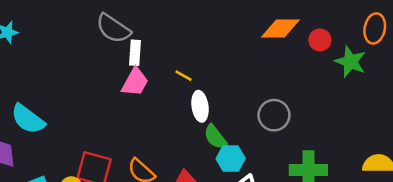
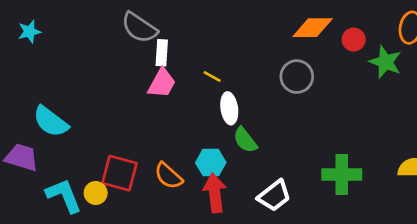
gray circle: (274, 115) -> (297, 77), moved
cyan hexagon: (231, 159) -> (211, 163), moved

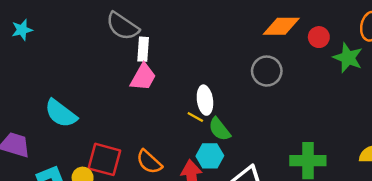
yellow line: (212, 77) -> (195, 117), moved
cyan semicircle: (51, 122) -> (61, 113), moved
cyan hexagon: (211, 163) -> (210, 156), moved

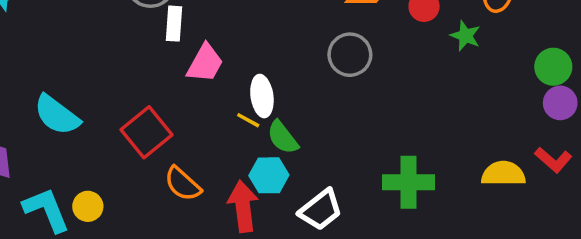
green star: (348, 58) -> (465, 36), size x0.7
pink trapezoid: (143, 77) -> (205, 63), moved
red square: (104, 159) -> (146, 132), moved, turned 36

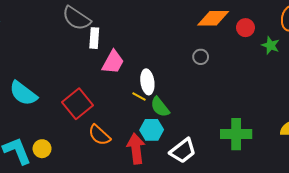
gray circle: (350, 55) -> (201, 57), size x0.6

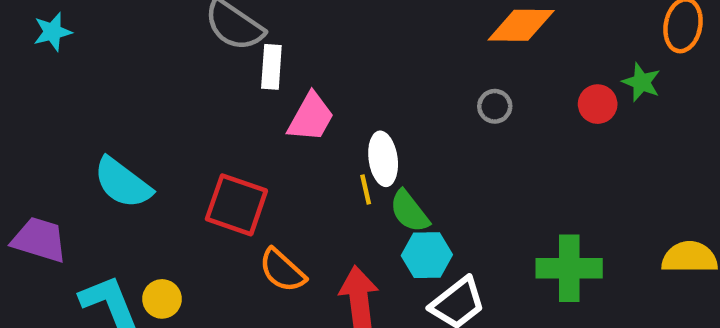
red circle: (245, 28) -> (598, 104), moved
yellow line: (139, 96) -> (366, 189), turned 48
red square: (77, 104) -> (236, 205), turned -32
cyan hexagon: (152, 130) -> (427, 255), moved

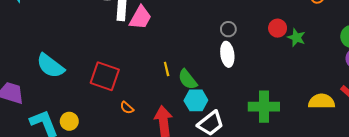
green star: (641, 82) -> (296, 38), moved
pink trapezoid: (311, 117) -> (140, 18), moved
white ellipse: (383, 159) -> (227, 54), moved
orange semicircle: (282, 270) -> (127, 108), size x0.6

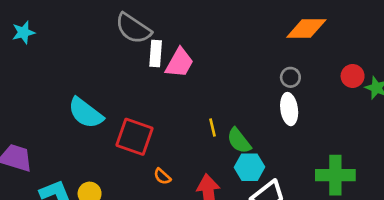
cyan semicircle: (50, 66) -> (86, 113), moved

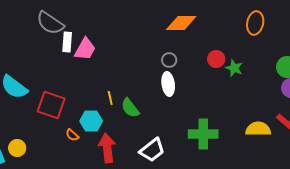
cyan hexagon: (249, 167) -> (91, 121), moved

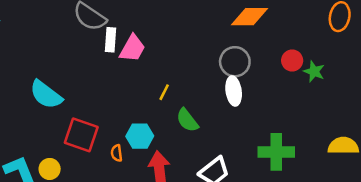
gray circle: (169, 60) -> (235, 62), size x1.6
yellow line: (110, 98) -> (164, 92), moved, turned 40
red square: (51, 105) -> (81, 135), moved
orange semicircle: (72, 135) -> (117, 153), turned 40

